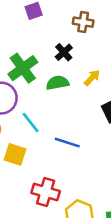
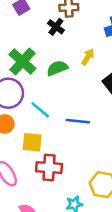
black cross: (64, 52) -> (56, 27), moved
red cross: (46, 192) -> (49, 168), moved

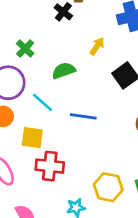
green cross: (22, 62) -> (25, 48), size x0.6
green semicircle: (57, 68) -> (64, 71), moved

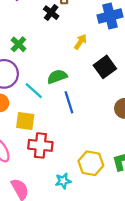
green semicircle: (64, 71) -> (57, 77), moved
blue line: (83, 116) -> (69, 102), turned 65

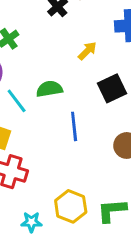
blue line: (69, 102) -> (74, 126), moved

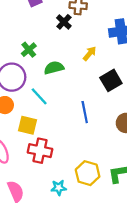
green semicircle: (49, 89) -> (54, 68), moved

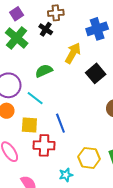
green cross: (29, 50) -> (17, 38), moved, size x1.6
yellow arrow: (90, 54) -> (73, 53), size x1.5
blue line: (85, 112) -> (60, 123), moved

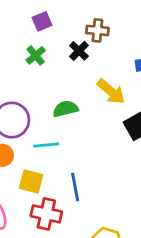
green cross: (17, 38) -> (36, 55), size x0.6
yellow arrow: (73, 53) -> (111, 91), turned 90
cyan line: (35, 98) -> (46, 145), turned -54

